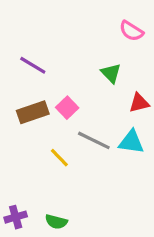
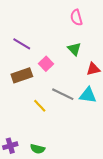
pink semicircle: (131, 31) -> (76, 18), moved, turned 42
pink square: (67, 108) -> (46, 64), moved

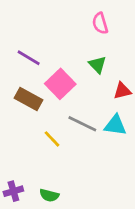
pink square: (46, 64) -> (60, 84), size x1.5
brown rectangle: (22, 75) -> (29, 99), turned 48

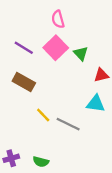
pink semicircle: (100, 23) -> (58, 19), moved
pink square: (60, 84) -> (56, 48), moved
gray line: (82, 124) -> (68, 124), moved

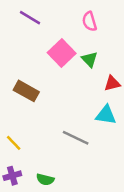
pink semicircle: (58, 19) -> (89, 21), moved
purple line: (24, 48) -> (30, 18), moved
yellow line: (43, 115) -> (14, 143), moved

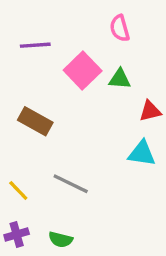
purple line: (30, 18) -> (35, 45), moved, turned -35
green triangle: (89, 59) -> (120, 79), turned -42
gray line: (76, 138) -> (71, 184), moved

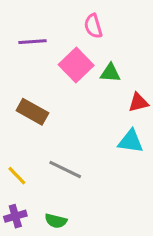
pink semicircle: (120, 28) -> (93, 26), moved

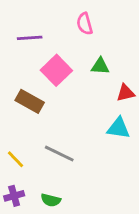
pink square: (76, 65) -> (56, 70), moved

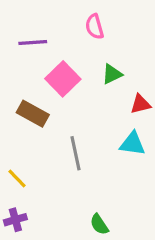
green triangle: (100, 66) -> (112, 74), turned -30
gray line: (59, 154) -> (75, 153), moved, turned 52
green semicircle: (51, 200) -> (99, 224), moved, turned 42

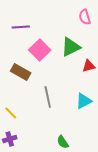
pink semicircle: (94, 27) -> (85, 17), moved
green triangle: (112, 74) -> (71, 47), size x1.5
cyan triangle: (132, 144) -> (84, 101), moved, turned -36

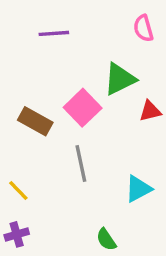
purple line: (21, 27) -> (54, 33), moved
pink square: (40, 50) -> (83, 108), moved
cyan triangle: (84, 101) -> (138, 189), moved

